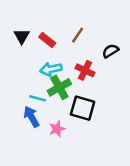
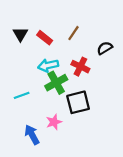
cyan line: (38, 98) -> (22, 95), moved, turned -35
black square: (83, 108) -> (78, 102), turned -30
blue arrow: (31, 117) -> (32, 135), moved

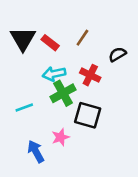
black triangle: (20, 34) -> (23, 39), size x1.5
black square: (78, 102) -> (88, 115), turned 30

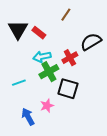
brown line: (82, 38) -> (66, 15), moved
black semicircle: (117, 54) -> (91, 42), size x1.5
red cross: (90, 75) -> (70, 58), turned 35

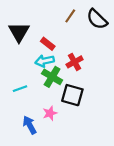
red rectangle: (39, 33) -> (48, 44), moved
black semicircle: (91, 42) -> (97, 19), moved, turned -105
green cross: (49, 72) -> (52, 77), turned -30

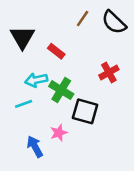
cyan arrow: (45, 61) -> (36, 80), moved
red cross: (75, 62) -> (109, 72), moved

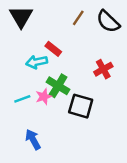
black triangle: (22, 37) -> (21, 17), moved
cyan arrow: (36, 80) -> (37, 62), moved
pink star: (59, 133) -> (44, 97), moved

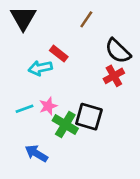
black semicircle: (108, 21) -> (118, 51), moved
green cross: (58, 86) -> (65, 124), moved
blue arrow: (33, 139) -> (36, 153), turned -30

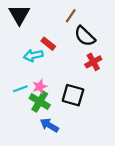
black semicircle: (118, 51) -> (85, 36), moved
green cross: (65, 124) -> (40, 102), moved
blue arrow: (36, 153) -> (49, 125), moved

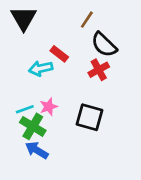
red cross: (93, 62) -> (99, 70), moved
green cross: (40, 102) -> (33, 126), moved
blue arrow: (49, 125) -> (37, 150), moved

